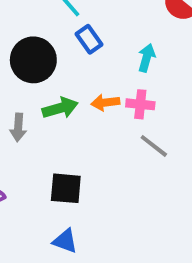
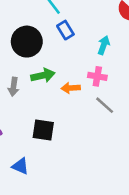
orange arrow: (105, 103) -> (71, 88), moved
blue triangle: (65, 241) -> (20, 166), moved

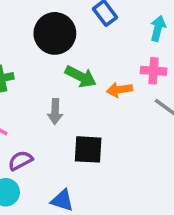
green arrow: (43, 75) -> (81, 77), turned 45
gray arrow: (14, 87) -> (55, 112), moved

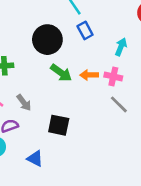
orange arrow: (119, 90) -> (89, 75), moved
gray arrow: (55, 112) -> (24, 103), moved, turned -48

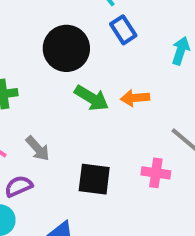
pink cross: (113, 76) -> (156, 173), moved

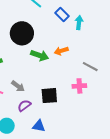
blue rectangle: (123, 30) -> (62, 15), moved
purple semicircle: (19, 186) -> (24, 106), moved

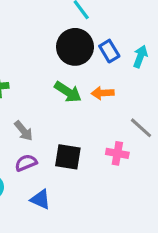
blue rectangle: (62, 15) -> (109, 51), moved
black circle: (22, 33) -> (75, 47), moved

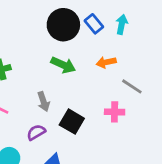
orange arrow: (103, 93) -> (106, 62), moved
gray arrow: (24, 131) -> (43, 102), moved, turned 30
black square: (68, 157) -> (72, 122), turned 30

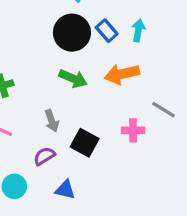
orange arrow: (106, 62) -> (122, 74), size x1.5
gray line: (132, 86) -> (163, 110), moved

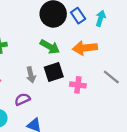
pink cross: (133, 130) -> (78, 85), moved
black square: (85, 143) -> (54, 72), moved, turned 36

